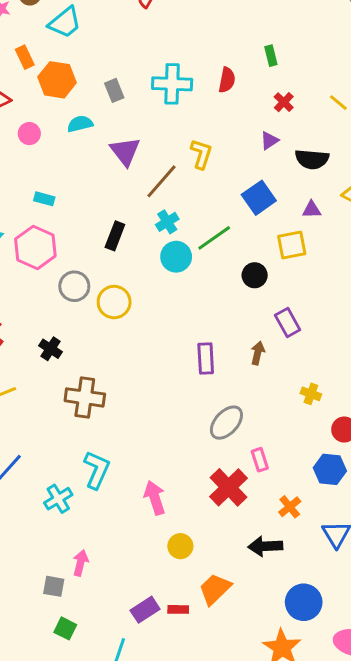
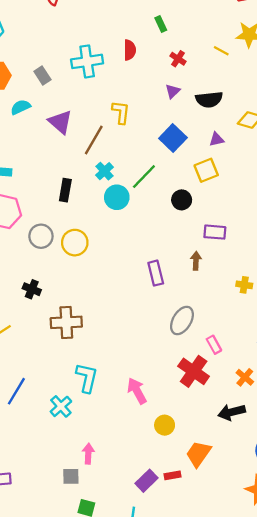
purple rectangle: (288, 322) -> (215, 232), turned -45

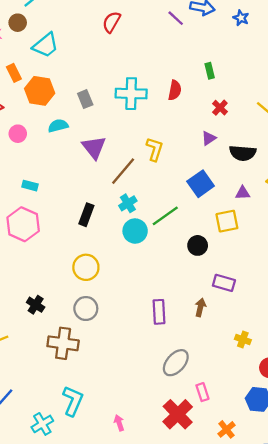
gray circle: (41, 236) -> (86, 309), moved
pink arrow: (137, 391) -> (119, 423), size x0.6

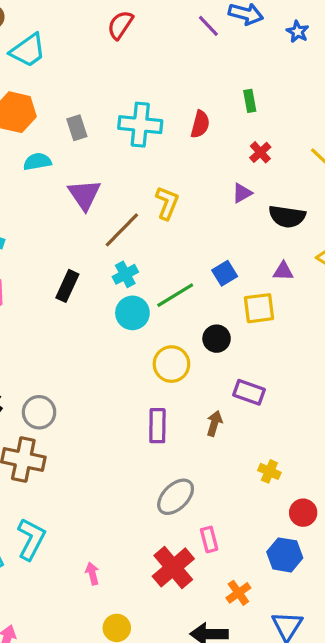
blue square: (201, 184) -> (225, 273), moved, size x0.7
yellow circle: (86, 267) -> (171, 364), moved
gray circle: (86, 309) -> (39, 412), moved

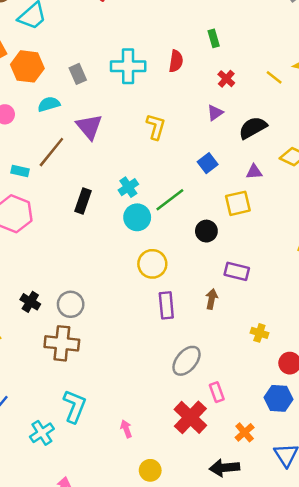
black semicircle: (287, 216) -> (253, 128), turned 148
brown line: (122, 230) -> (51, 152), moved
blue square: (225, 273) -> (208, 163), moved
yellow circle: (171, 364) -> (152, 264), moved

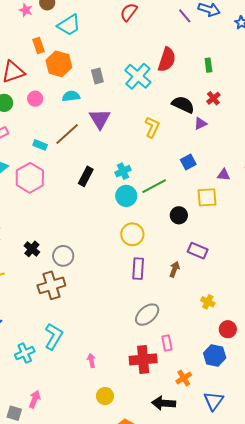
red semicircle: (176, 61) -> (167, 60), moved, size x1.4
cyan cross: (128, 66) -> (138, 76), turned 32
black semicircle: (253, 128) -> (183, 105), moved, turned 45
brown cross: (62, 343) -> (51, 285), turned -32
red cross: (190, 417) -> (143, 359), turned 32

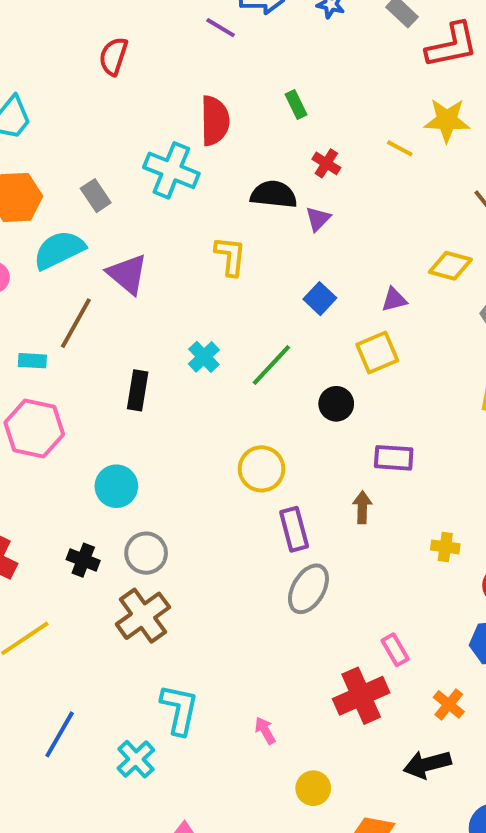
cyan semicircle: (71, 96) -> (59, 250), size x1.5
cyan circle: (126, 196) -> (116, 486), moved
gray ellipse: (147, 315) -> (308, 589), moved

